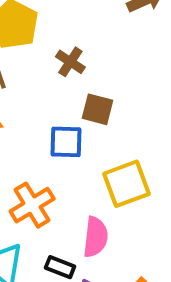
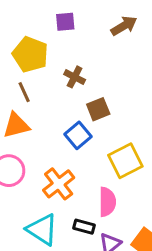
brown square: (97, 109) -> (98, 109), turned -30
blue square: (66, 142) -> (78, 135), turned -35

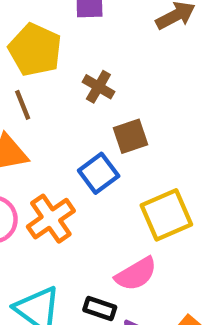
orange cross: (59, 184) -> (51, 219), moved
pink semicircle: (107, 202) -> (136, 274), turned 56

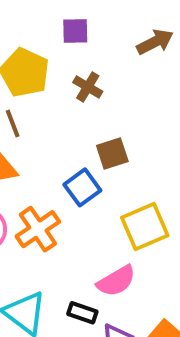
brown cross: (98, 87) -> (88, 87), moved

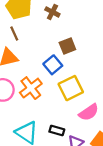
yellow square: (145, 226) -> (71, 88), moved
pink semicircle: (116, 281) -> (89, 112), moved

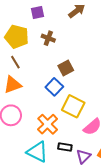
orange cross: (31, 88) -> (48, 124), moved
yellow square: (71, 88) -> (73, 106), turned -30

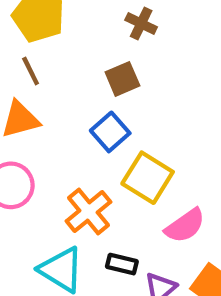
brown cross: (48, 38) -> (141, 23), moved
brown square: (66, 68) -> (122, 79), moved

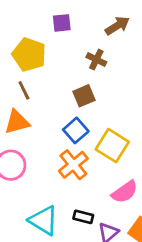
yellow square: (148, 178) -> (112, 146), moved
orange cross: (88, 211) -> (73, 165), moved

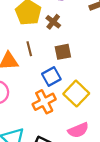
brown cross: (96, 60) -> (53, 22), moved
brown line: (24, 90) -> (29, 49), moved

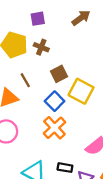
yellow square: (76, 94) -> (81, 91), moved

